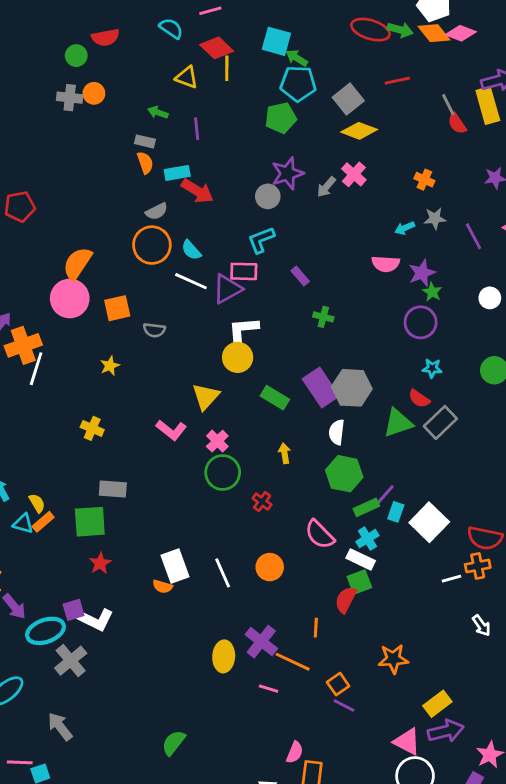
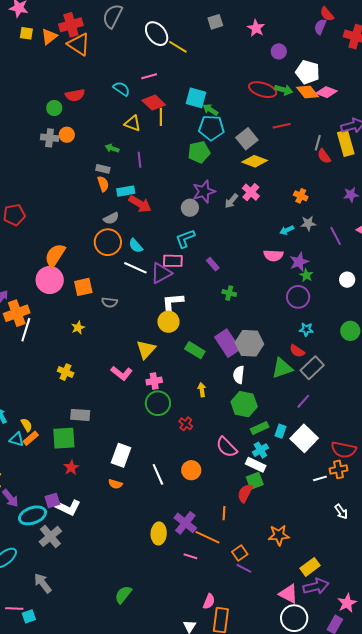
gray line: (448, 105) -> (318, 143), turned 42
pink cross: (217, 441) -> (154, 381), turned 35
purple line: (385, 494) -> (303, 401), moved
white rectangle: (175, 566) -> (121, 455), moved, turned 40

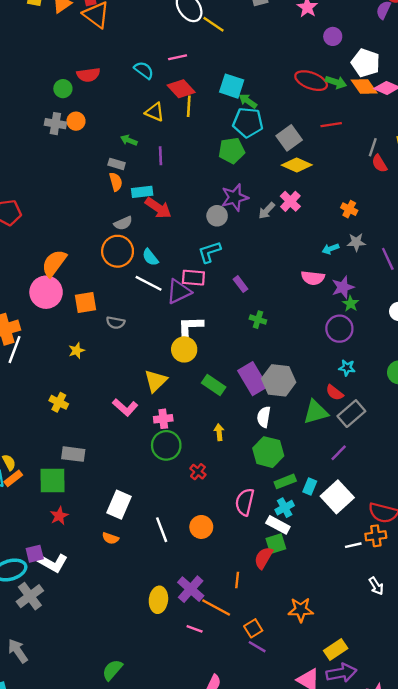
pink semicircle: (227, 447) -> (245, 502), turned 55

